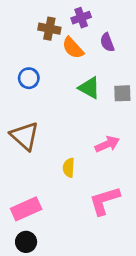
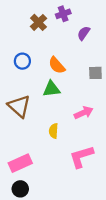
brown cross: (49, 29) -> (39, 22), turned 35
purple semicircle: (107, 42) -> (84, 33), turned 56
orange semicircle: (73, 48) -> (57, 65), moved
green triangle: (89, 88) -> (51, 89), moved, turned -36

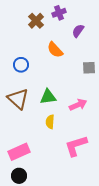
blue circle: (22, 61) -> (21, 65), moved
orange semicircle: (57, 65) -> (55, 50), moved
green triangle: (51, 89) -> (48, 97), moved

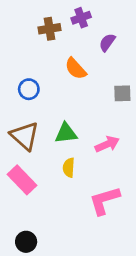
brown cross: (36, 21) -> (49, 29), turned 35
pink rectangle: (19, 152) -> (22, 180), moved, turned 70

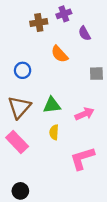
purple semicircle: (107, 42) -> (84, 33), turned -64
brown triangle: (25, 136) -> (19, 107), turned 30

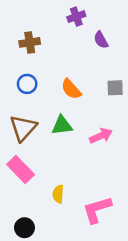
brown cross: (39, 23) -> (30, 42), moved
orange semicircle: (59, 54) -> (71, 89), moved
yellow semicircle: (54, 132) -> (58, 194), moved
pink L-shape: (82, 158) -> (97, 210), moved

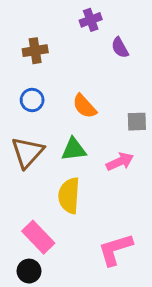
gray square: (115, 88) -> (137, 122), moved
pink rectangle: (21, 169) -> (38, 237), moved
yellow semicircle: (58, 194) -> (69, 196), moved, size x1.6

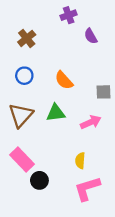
brown cross: (35, 51) -> (27, 38), turned -30
yellow semicircle: (69, 196) -> (80, 161), moved, size x0.6
pink rectangle: (38, 237) -> (22, 159), moved
black circle: (29, 271) -> (39, 180), moved

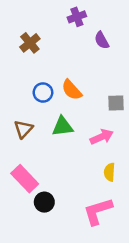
blue circle: (24, 76) -> (43, 92), moved
brown triangle: (21, 115) -> (23, 129), size x0.7
yellow semicircle: (80, 161) -> (110, 172), moved

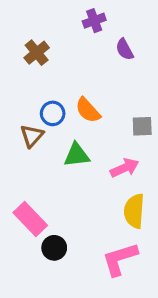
brown triangle: (23, 129) -> (32, 136), moved
yellow semicircle: (110, 172) -> (134, 211), size x1.5

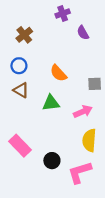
blue circle: (53, 113) -> (19, 66), moved
brown triangle: (32, 136) -> (21, 90), turned -42
black circle: (54, 248) -> (52, 161), moved

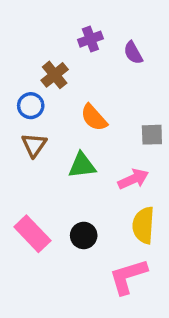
purple cross: (63, 14) -> (90, 39), moved
brown cross: (24, 35) -> (55, 75), moved
brown triangle: (21, 90) -> (34, 145), turned 35
black circle: (52, 161) -> (84, 235), moved

